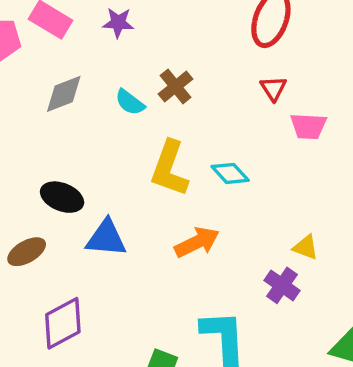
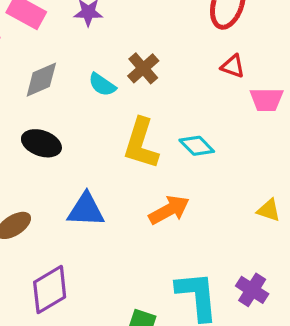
red triangle: (273, 88) -> (233, 66), turned -35
black ellipse: (62, 197) -> (41, 143), moved
purple cross: (282, 285) -> (252, 290), moved

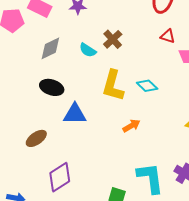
blue triangle: (86, 210) -> (75, 114), moved
orange arrow: (169, 210) -> (131, 126), size x0.7

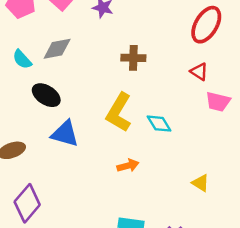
brown cross: (113, 39) -> (133, 58), turned 30
cyan semicircle: (88, 50) -> (22, 59), moved
purple diamond: (60, 177) -> (27, 203), turned -32

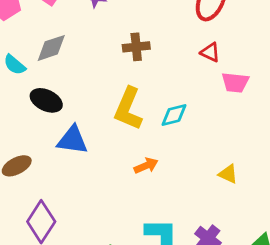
cyan diamond: (159, 124) -> (174, 115), turned -65

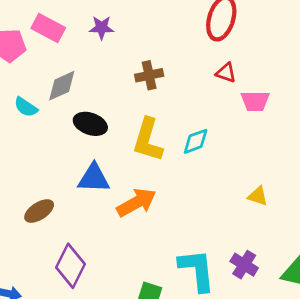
black ellipse: (46, 100) -> (90, 124), moved
orange arrow: (146, 166) -> (136, 203), moved, size x1.6

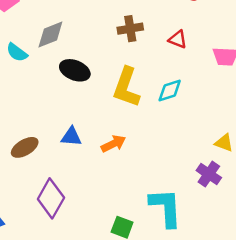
red triangle: (226, 73) -> (178, 39), moved
blue triangle: (94, 178) -> (71, 137), moved, size x0.7
orange arrow: (136, 203) -> (113, 144), size x0.7
purple cross: (244, 265) -> (209, 174), moved

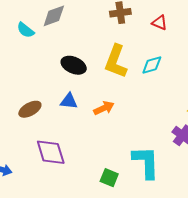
black ellipse: (75, 70) -> (74, 65), moved
purple diamond: (51, 198) -> (51, 152), turned -48

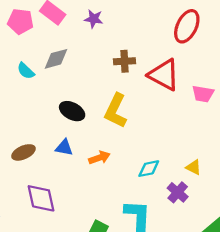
red triangle: (160, 23) -> (164, 75), size x2.0
cyan diamond: (152, 65) -> (149, 169), moved

